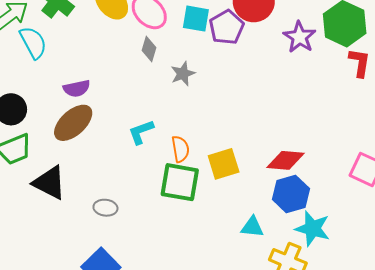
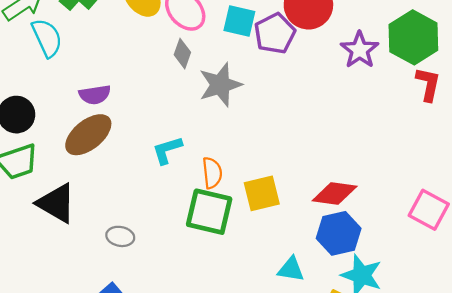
gray star: (183, 74) -> (220, 85), size x1.5

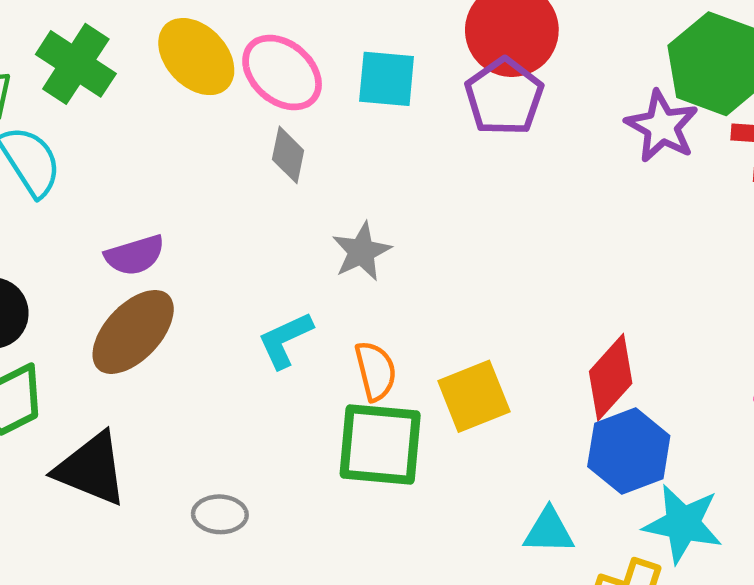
purple pentagon: (275, 33) -> (504, 97), moved
purple star: (360, 50) -> (662, 126), moved
gray star: (220, 85) -> (362, 252), moved, size x0.7
red diamond: (335, 193) -> (611, 377), turned -48

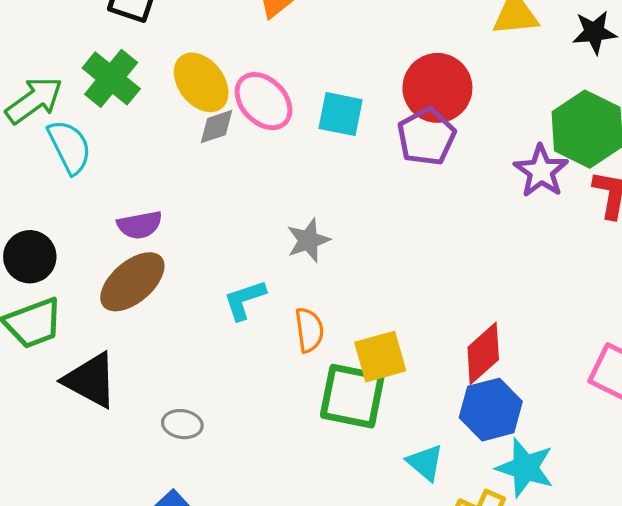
gray diamond: (288, 155) -> (217, 127), moved, turned 54
green square: (380, 445) -> (352, 396), moved
cyan triangle: (549, 531) -> (425, 463), turned 33

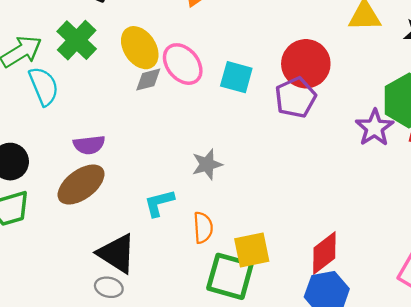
black triangle: (90, 380) -> (117, 253), moved

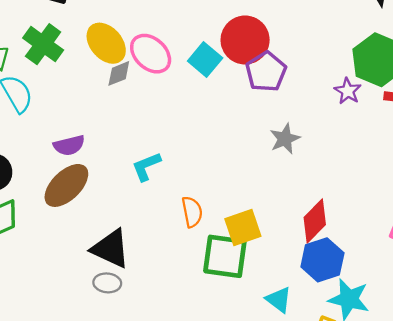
red circle: (306, 64) -> (245, 40), moved
cyan square: (236, 77) -> (205, 60), turned 32
purple star: (375, 128) -> (348, 91), size x0.7
gray star: (207, 164) -> (285, 139), moved
cyan L-shape: (159, 203) -> (146, 166), moved

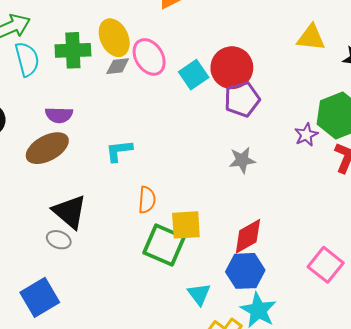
green cross: (43, 44) -> (73, 50), moved, turned 36

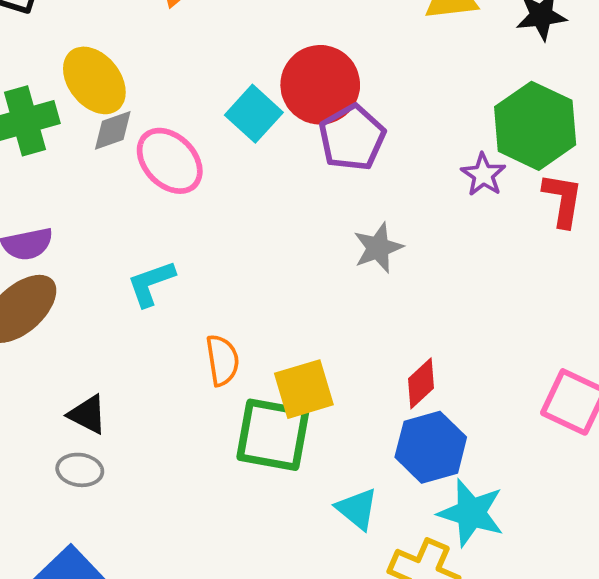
pink ellipse: (149, 57) -> (170, 161), moved
black triangle: (70, 212) -> (88, 414), size x0.6
red diamond: (248, 236) -> (421, 383), size x0.7

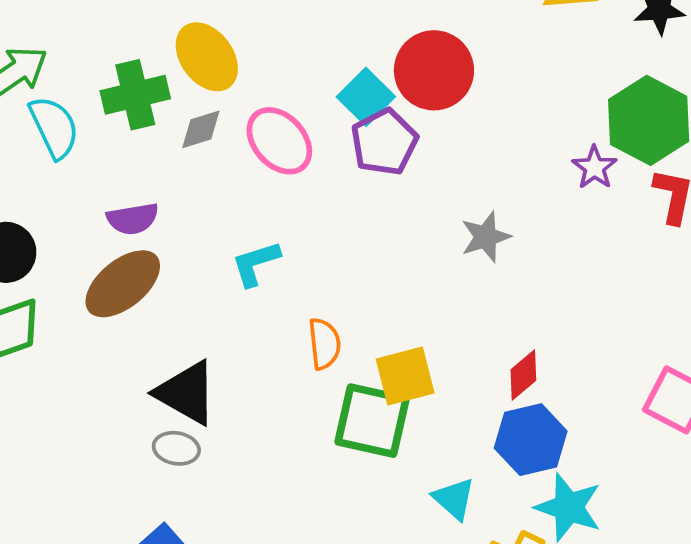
gray diamond: (113, 130) -> (201, 129), moved
purple pentagon: (352, 138) -> (384, 142), moved
black triangle: (88, 414) -> (186, 393), size x1.6

